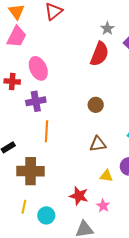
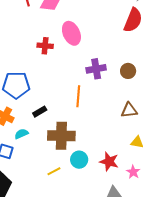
purple cross: (36, 101) -> (96, 69), moved
yellow line: (24, 207) -> (54, 171), turned 48
cyan circle: (46, 215) -> (79, 160), moved

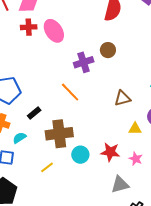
red cross: (45, 46) -> (29, 27), moved
brown circle: (128, 71) -> (108, 50), moved
orange line: (78, 96) -> (70, 92), turned -40
yellow line: (54, 171) -> (47, 167), moved

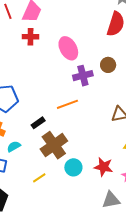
pink ellipse: (54, 31) -> (68, 48), moved
orange line: (70, 92) -> (67, 104), turned -70
black rectangle: (34, 113) -> (38, 123), moved
brown cross: (59, 134) -> (54, 145), turned -32

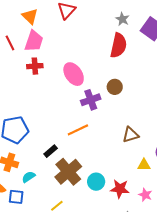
cyan circle: (73, 167) -> (96, 182), moved

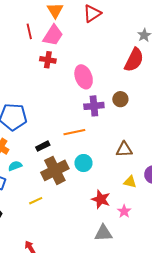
cyan circle: (96, 182) -> (83, 163), moved

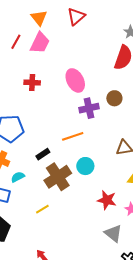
red line: (29, 31) -> (16, 42), turned 49
red cross: (48, 60) -> (32, 83), moved
gray triangle: (103, 233) -> (113, 233), turned 48

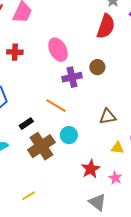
orange line: (73, 136) -> (56, 106), turned 50
red star: (107, 200) -> (91, 169), turned 30
yellow line: (42, 209) -> (29, 196), moved

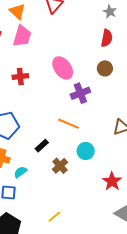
red semicircle: (106, 26) -> (107, 38), size x0.7
brown circle: (97, 67) -> (105, 68), moved
brown cross: (41, 146) -> (60, 166), size x0.6

